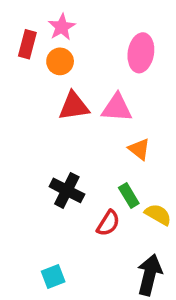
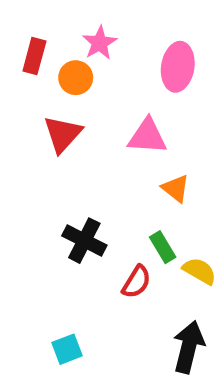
pink star: (62, 27) -> (100, 43), moved
red triangle: (74, 106) -> (63, 134), moved, turned -40

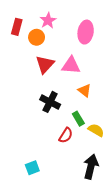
red triangle: (63, 134) -> (45, 64), moved
black cross: (84, 241) -> (50, 102), moved

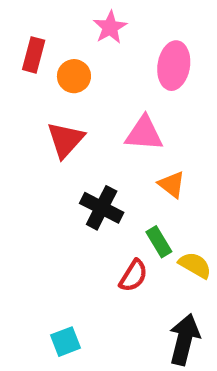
pink star: (48, 21) -> (110, 27), moved
red triangle: (45, 64) -> (65, 140), moved

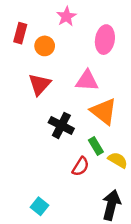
orange triangle: (172, 184) -> (104, 111), size x1.6
cyan square: (65, 342) -> (40, 206), turned -30

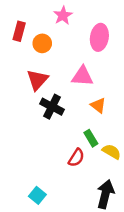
orange triangle: (104, 111) -> (98, 105), size x0.6
black cross: (61, 125) -> (52, 107), moved

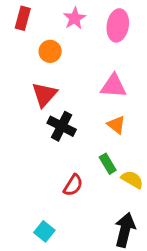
red rectangle: (19, 31) -> (23, 18), moved
pink ellipse: (99, 37) -> (118, 25), moved
pink triangle: (82, 76) -> (113, 86), moved
red semicircle: (76, 158) -> (73, 185), moved

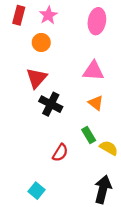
pink star: (75, 18) -> (48, 15), moved

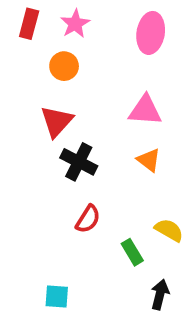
green rectangle: (89, 135) -> (132, 252), moved
red semicircle: (60, 153) -> (88, 219), moved
black arrow: (103, 189) -> (160, 295), size x0.7
cyan square: (36, 191) -> (57, 296), turned -35

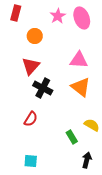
pink star: (75, 24) -> (58, 16), moved
pink ellipse: (151, 33) -> (82, 18), turned -30
orange triangle: (149, 160) -> (81, 87), size x1.5
red semicircle: (88, 219) -> (31, 119), moved

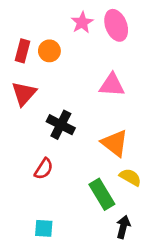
red rectangle: (16, 13) -> (22, 51), moved
red triangle: (31, 66) -> (24, 93), moved
orange triangle: (81, 87) -> (115, 143), moved
green rectangle: (72, 137) -> (102, 194), size x1.5

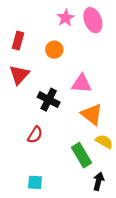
orange circle: (49, 51) -> (54, 50), moved
pink triangle: (112, 85) -> (82, 84), moved

